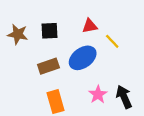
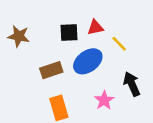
black square: (50, 31) -> (69, 32), moved
black arrow: (124, 97) -> (132, 84), moved

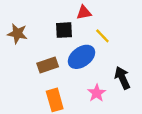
red triangle: (95, 27) -> (84, 13), moved
yellow line: (119, 44) -> (102, 36), moved

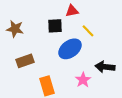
brown rectangle: (48, 65) -> (25, 61), moved
black arrow: (122, 78) -> (105, 67), turned -60

